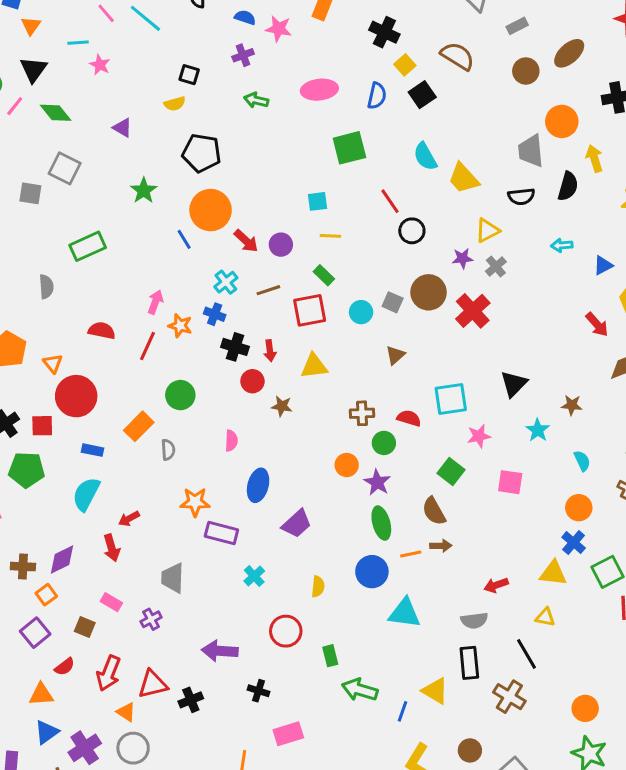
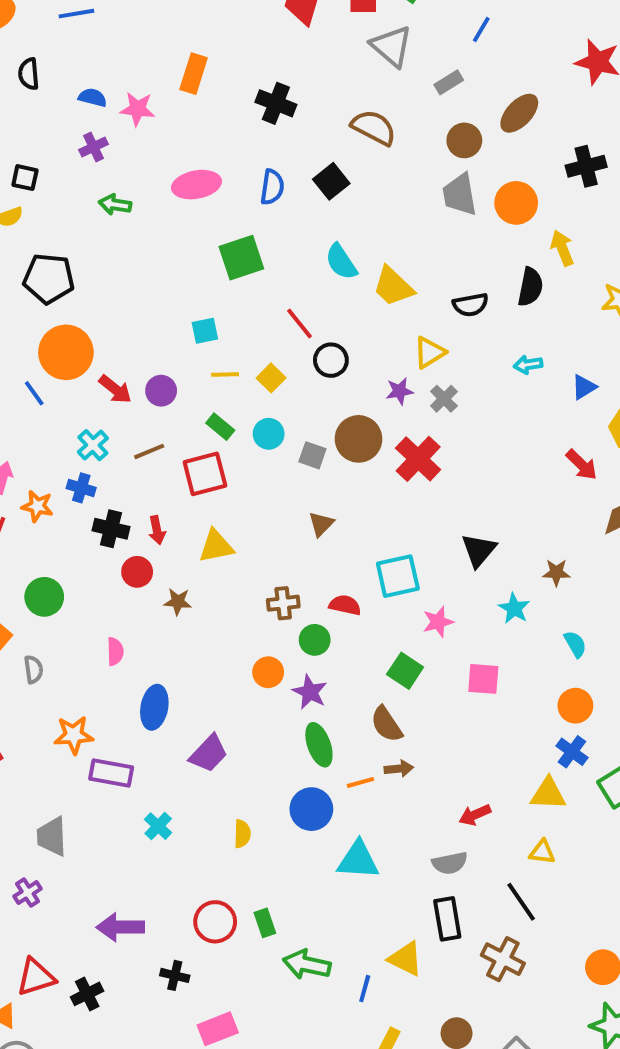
yellow square: (405, 65) -> (271, 378), moved
gray trapezoid: (531, 151) -> (460, 195), moved
cyan circle: (361, 312) -> (269, 434), moved
red circle: (286, 631) -> (215, 922), moved

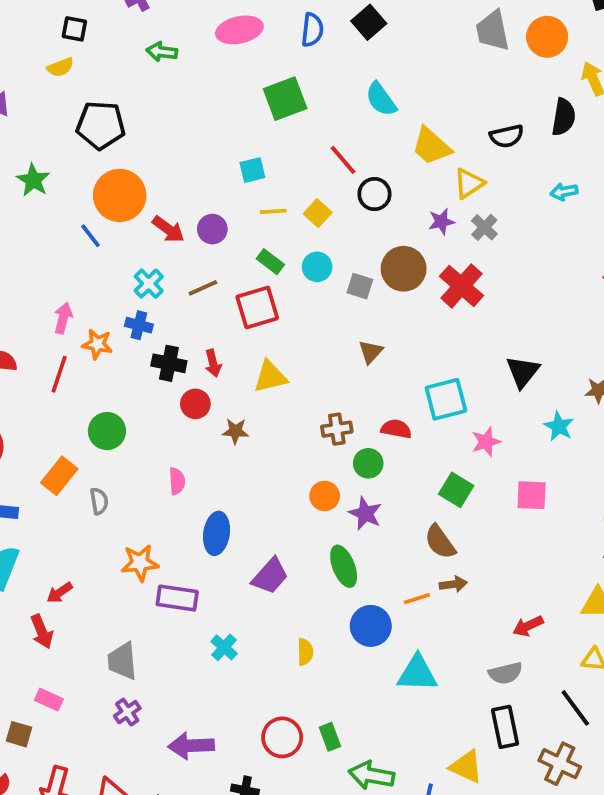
yellow trapezoid: (393, 286) -> (431, 146), moved
green ellipse: (319, 745) -> (344, 566), moved
purple cross: (28, 893) -> (127, 712), moved

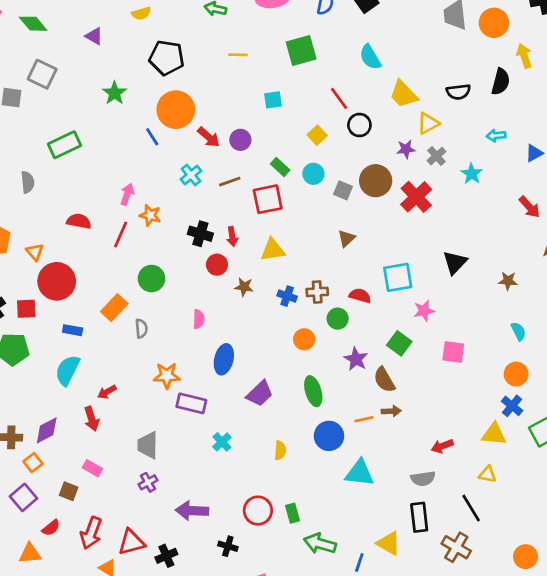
yellow line: (273, 211) -> (238, 55), moved
blue cross: (139, 325) -> (287, 296), moved
cyan star: (559, 426) -> (472, 174), moved
purple star: (365, 514) -> (356, 359), moved

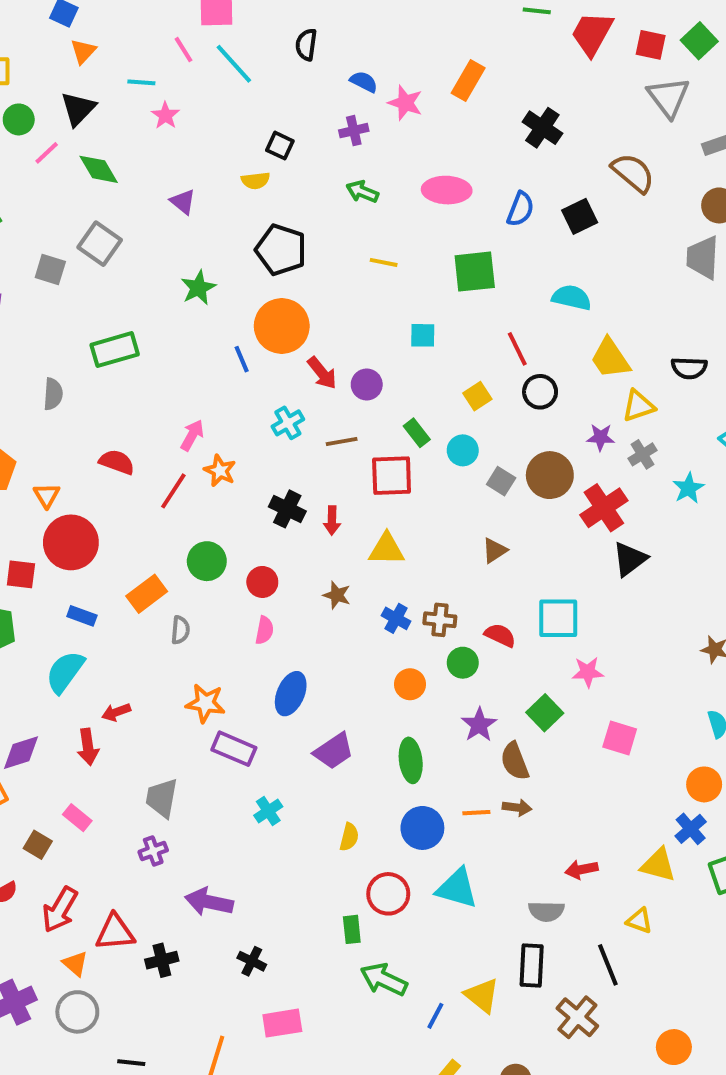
cyan semicircle: (370, 57) -> (572, 298), turned 124
black triangle: (455, 263) -> (630, 559), moved
red circle: (217, 265) -> (262, 582), moved
red circle: (258, 511) -> (388, 894), moved

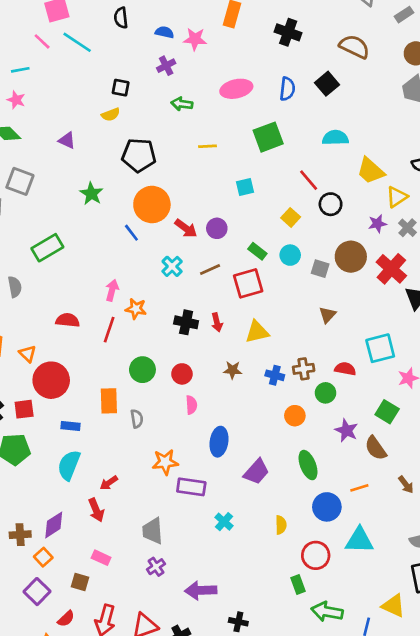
pink star: (165, 115) -> (16, 100), moved
orange rectangle: (147, 594) -> (109, 401), turned -40
brown arrow: (517, 808) -> (406, 485), moved, turned 60

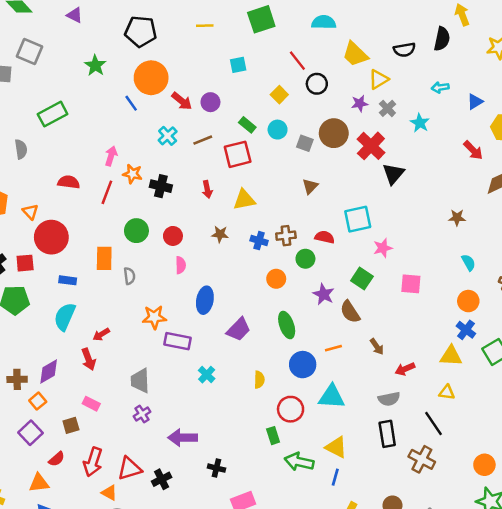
black cross: (186, 322) -> (161, 186), moved
brown square: (80, 582) -> (71, 425), turned -35
yellow triangle: (393, 606) -> (336, 447), moved

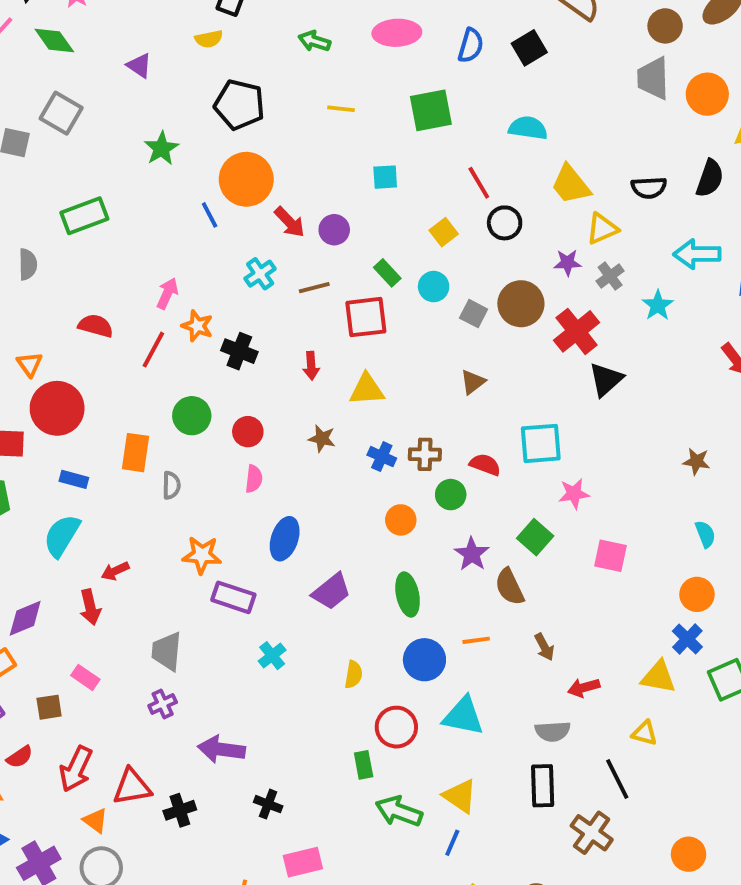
cyan arrow: (440, 87) -> (697, 254), size x1.6

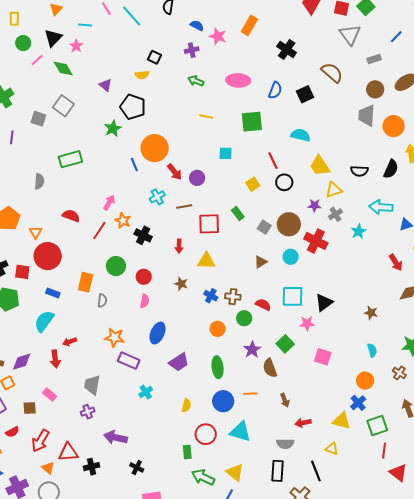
black pentagon: (239, 105) -> (133, 107), moved
green rectangle: (387, 273) -> (238, 214), moved
cyan circle: (434, 287) -> (291, 257), moved
red cross: (577, 331) -> (316, 241), turned -30
black triangle: (606, 380) -> (324, 303), moved

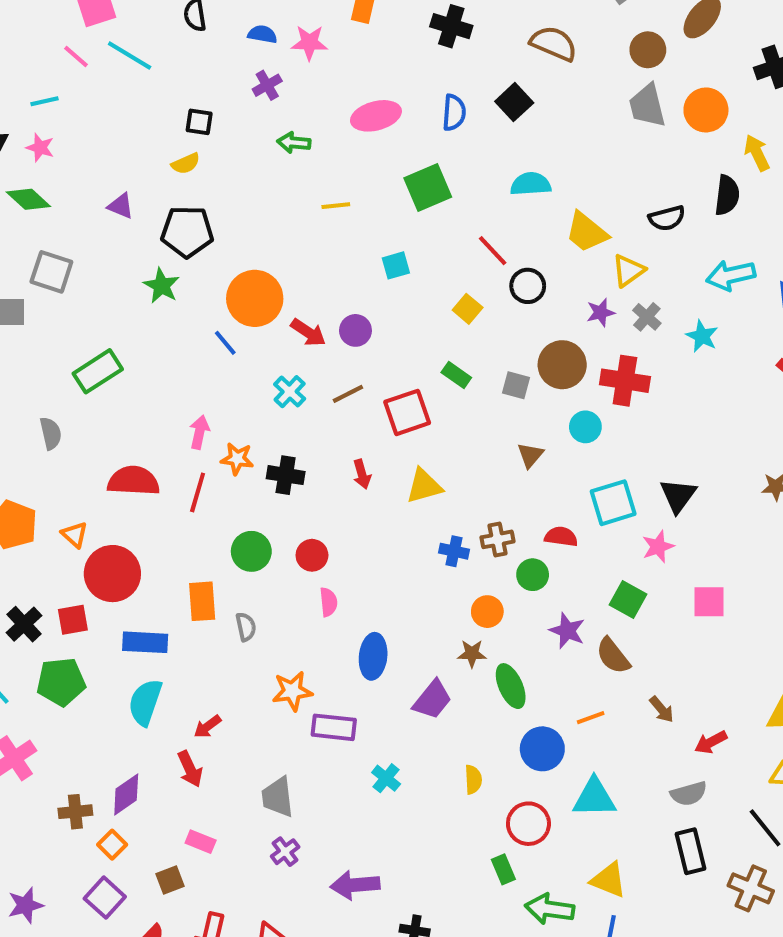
red semicircle: (71, 216) -> (133, 481), size x1.4
brown star: (181, 284) -> (472, 654), moved
blue rectangle: (53, 293) -> (145, 642), size x1.5

